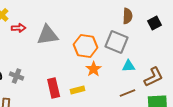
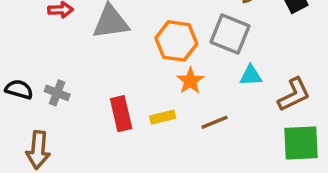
brown line: (128, 93) -> (214, 122), moved

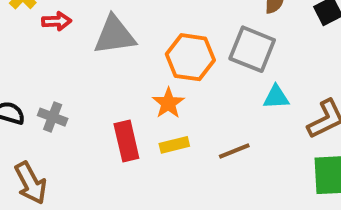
orange star: (190, 81) -> (168, 103), moved
brown arrow: (38, 150) -> (31, 183), turned -33

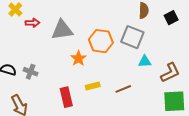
orange star: (168, 103) -> (78, 58), moved
red rectangle: (126, 141) -> (66, 97), moved

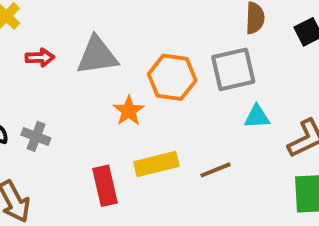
red arrow: (33, 23) -> (40, 57), moved
gray square: (132, 37) -> (233, 69), turned -35
yellow rectangle: (93, 86) -> (156, 164), size x1.5

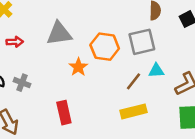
red arrow: (40, 57) -> (15, 42), moved
yellow rectangle: (156, 164) -> (133, 111), moved
brown line: (216, 170) -> (133, 81), moved, turned -30

